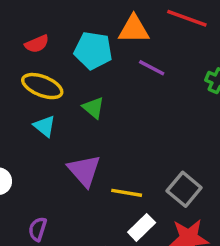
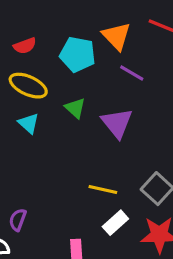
orange triangle: (134, 29) -> (117, 36), turned 44
purple triangle: (84, 171) -> (117, 123), moved

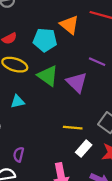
purple line: (132, 73) -> (97, 62), moved
green triangle: (75, 108) -> (48, 76), size x1.5
cyan triangle: (29, 123) -> (18, 101), moved, turned -48

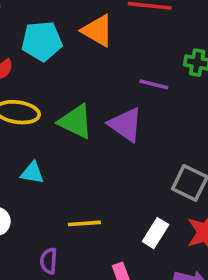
cyan pentagon: (45, 40) -> (42, 41), moved
cyan triangle: (18, 101) -> (32, 173), turned 32
yellow line: (73, 128) -> (84, 223), moved

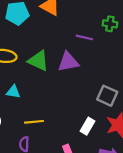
purple triangle: (126, 125) -> (68, 62), turned -45
yellow line: (84, 223) -> (34, 122), moved

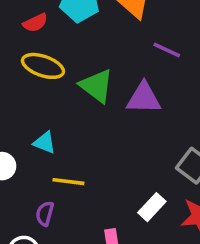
purple line: (84, 37) -> (167, 50), moved
cyan triangle: (13, 92) -> (45, 142), moved

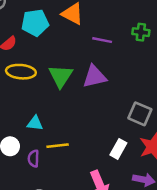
green triangle: (97, 86) -> (61, 76), turned 40
purple semicircle: (45, 214) -> (33, 159), moved

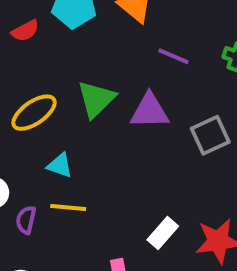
yellow ellipse: (21, 72) -> (34, 113), moved, turned -52
gray square: (140, 114) -> (210, 135), moved, turned 30
cyan triangle: (35, 123) -> (60, 165), moved

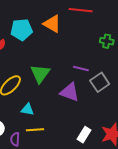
purple line: (174, 56) -> (81, 69), moved
purple triangle: (150, 111) -> (70, 92), moved, turned 30

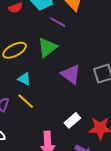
purple line: (81, 69) -> (58, 22), moved
yellow line: (35, 130) -> (26, 101), turned 30

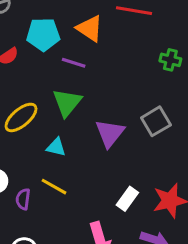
purple triangle: (71, 74) -> (110, 133), turned 45
cyan triangle: (24, 79) -> (56, 147), moved

